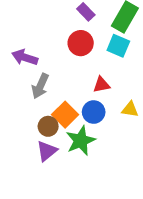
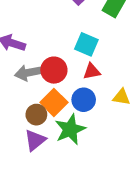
red circle: (81, 43) -> (54, 70), moved
cyan square: (118, 46) -> (86, 44), moved
gray arrow: (40, 86) -> (28, 73), turned 55

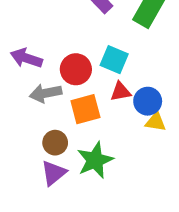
red circle: (54, 70) -> (76, 69), moved
blue circle: (84, 100) -> (148, 101), moved
orange square: (54, 102) -> (85, 109), moved, turned 30

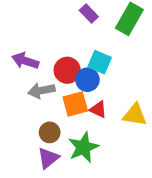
red triangle: (121, 92) -> (98, 109), moved, turned 36
blue circle: (148, 101) -> (87, 80), moved
yellow triangle: (156, 122) -> (135, 115), size x1.4

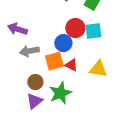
cyan square: (100, 62) -> (93, 31), moved, turned -30
red circle: (67, 70) -> (75, 28), moved

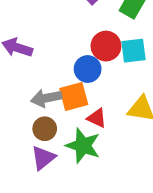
gray arrow: (29, 51) -> (46, 98), moved
red triangle: (71, 65) -> (97, 118), moved
green star: (60, 93) -> (83, 146), turned -30

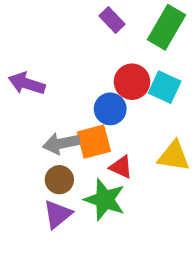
cyan square: (134, 51) -> (165, 87), turned 32

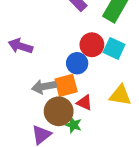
brown circle: (59, 180) -> (59, 111), moved, size x1.5
green star: (105, 200) -> (73, 125), size x0.6

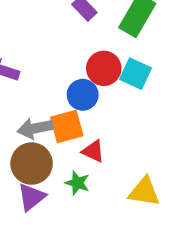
yellow triangle: (120, 95) -> (144, 192), moved
brown circle: (59, 111) -> (32, 164), moved

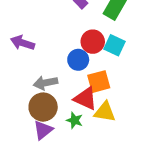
orange square: (67, 127) -> (99, 82), moved
red triangle: (93, 151) -> (85, 99), size x1.5
yellow triangle: (144, 192) -> (105, 112), moved

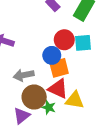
cyan square: (115, 45) -> (83, 43), turned -30
orange square: (99, 82) -> (59, 68), moved
brown circle: (43, 107) -> (34, 97), moved

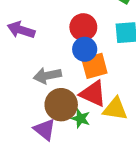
red circle: (64, 40) -> (83, 27), moved
purple triangle: (22, 116) -> (45, 130), turned -42

